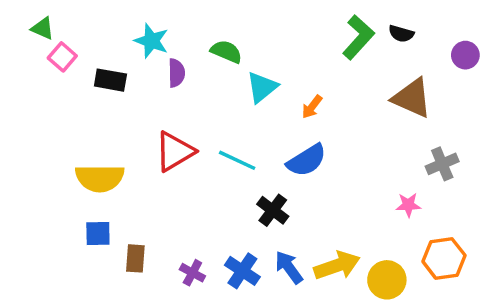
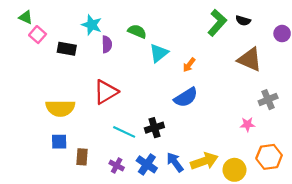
cyan line: (237, 160) -> (124, 132), moved
black cross: (273, 210) -> (154, 128), moved, turned 36

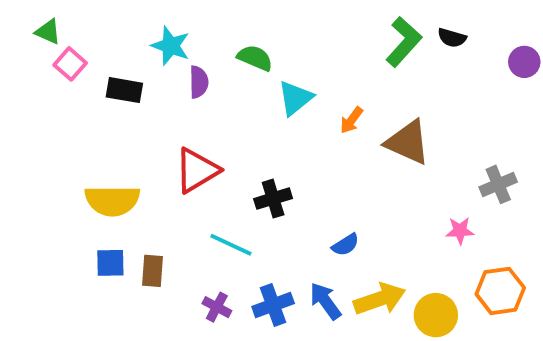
brown triangle: (250, 59) -> (408, 142), moved
blue semicircle: (186, 97) -> (345, 245), moved, size x0.6
black cross: (154, 128) -> (273, 199), moved
brown rectangle: (82, 157) -> (153, 271), moved
blue cross: (147, 164) -> (273, 305), turned 36

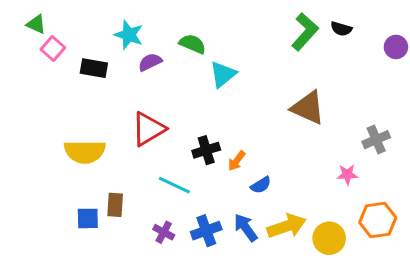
purple semicircle: (199, 82) -> (150, 62), turned -115
orange arrow: (351, 120) -> (237, 161), moved
blue square: (110, 263) -> (88, 218), moved

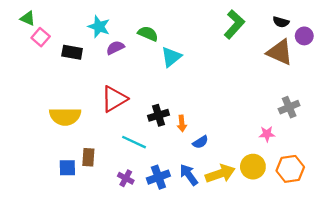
black semicircle: (341, 29) -> (281, 22), moved
brown triangle: (308, 108) -> (280, 52), moved
orange arrow: (237, 161) -> (182, 123), turned -42
yellow circle: (329, 238) -> (253, 167), moved

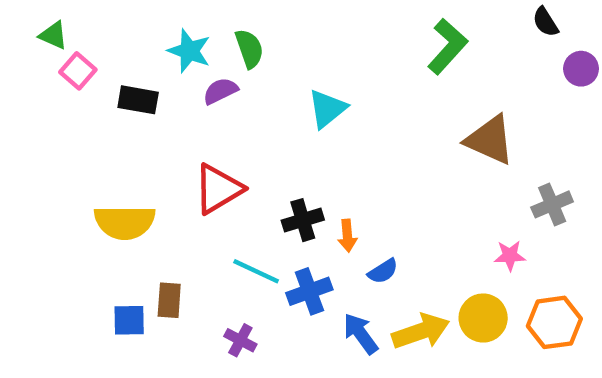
black semicircle: (281, 22) -> (545, 22), moved, turned 42
green semicircle: (148, 34) -> (249, 49), moved, turned 48
brown triangle: (280, 52) -> (490, 140), moved
blue cross: (158, 177) -> (309, 291), moved

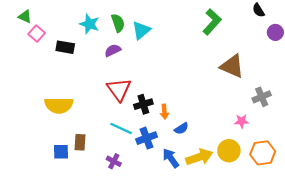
purple semicircle: (220, 91) -> (113, 50), moved
cyan triangle: (327, 109) -> (141, 30), moved
red triangle: (218, 189) -> (119, 89), moved, turned -35

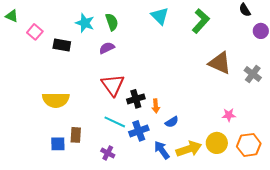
green triangle: (25, 17) -> (12, 16), moved
cyan triangle: (141, 30) -> (160, 16), moved, turned -36
gray cross: (262, 97) -> (253, 74), moved, turned -30

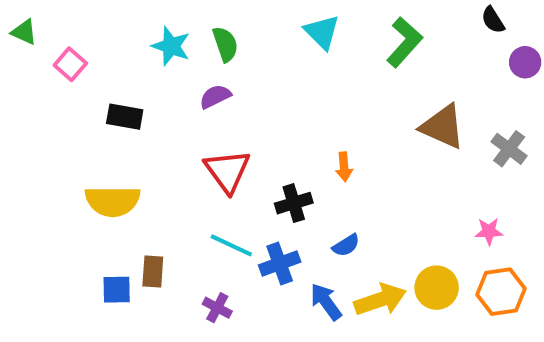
black rectangle: (62, 45) -> (125, 117), moved
black cross: (136, 99) -> (294, 203), moved
orange arrow: (156, 106) -> (344, 167), moved
pink star: (229, 115) -> (489, 231), moved

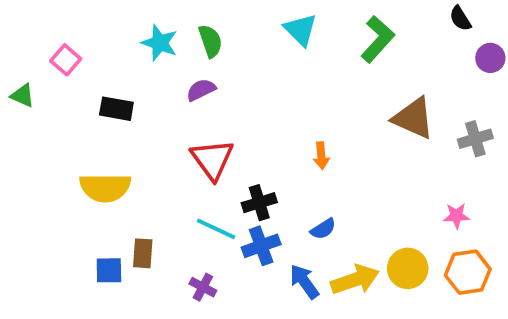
green triangle: (24, 32) -> (23, 96), moved
gray cross: (509, 149) -> (475, 139), turned 36
black cross: (294, 203) -> (259, 203), moved

